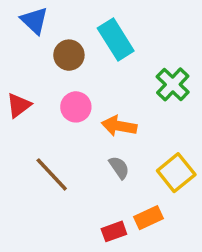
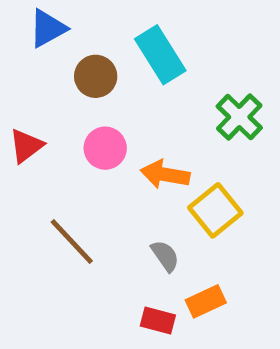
blue triangle: (34, 20) -> (48, 28), turned 48
gray semicircle: (119, 167) -> (165, 256), moved
yellow square: (176, 173) -> (215, 210), moved
red rectangle: (114, 231) -> (158, 320), turned 35

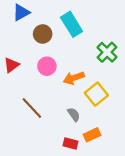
orange arrow: (165, 174) -> (74, 78), turned -30

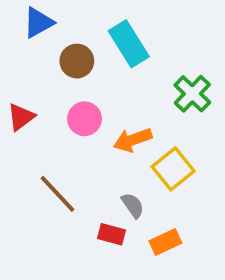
red rectangle: (71, 143) -> (111, 234), moved

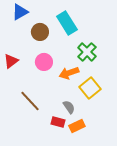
green cross: (192, 94) -> (87, 52), moved
orange rectangle: (165, 242) -> (77, 126), moved

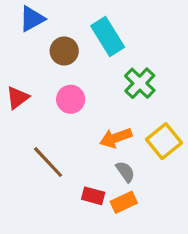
orange arrow: (69, 73) -> (116, 138), moved
yellow square: (90, 88) -> (164, 141), moved
gray semicircle: (69, 107) -> (125, 172), moved

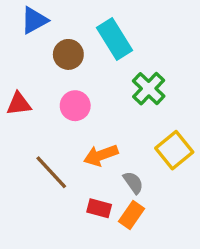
red triangle: (18, 98) -> (19, 104), turned 30
orange arrow: (116, 138) -> (101, 155), moved
orange rectangle: (124, 202) -> (132, 215), turned -30

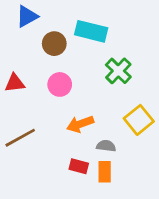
cyan rectangle: (114, 39) -> (91, 31), turned -44
brown line: (51, 172) -> (20, 138), moved, turned -76
gray semicircle: (133, 183) -> (106, 146), turned -48
orange rectangle: (132, 215) -> (105, 172), turned -35

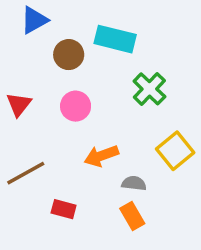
red triangle: (15, 83) -> (19, 104), turned -45
red rectangle: (79, 166) -> (64, 209), moved
orange rectangle: (105, 172) -> (132, 216), turned -30

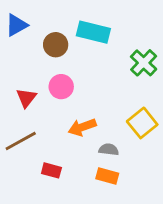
blue triangle: (34, 20) -> (17, 25), moved
green cross: (149, 89) -> (144, 63), moved
red triangle: (19, 104) -> (26, 98), moved
orange rectangle: (132, 216) -> (107, 176), turned -45

